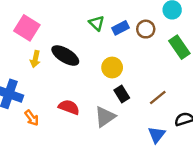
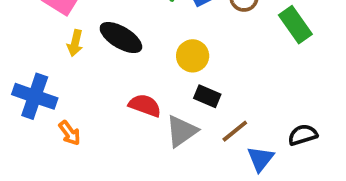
black rectangle: (122, 94) -> (207, 96), turned -35
brown line: (158, 98) -> (235, 131), moved
red semicircle: (69, 107) -> (145, 105), moved

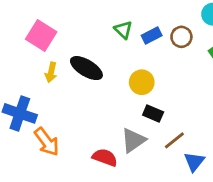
red semicircle: (145, 105) -> (105, 157), moved
orange arrow: (70, 133) -> (47, 142), size x1.5

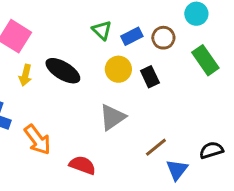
yellow circle: (142, 82) -> (118, 69), moved
black rectangle: (153, 113) -> (150, 77), moved, turned 42
gray triangle: (133, 140) -> (112, 117), moved
orange arrow: (47, 142) -> (37, 140), moved

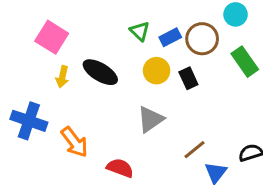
brown circle: (163, 38) -> (202, 39), size x1.4

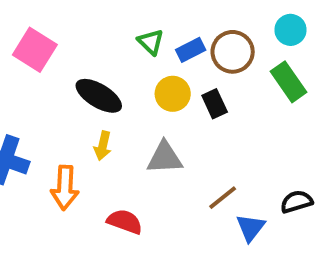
cyan circle: (236, 14) -> (290, 30), moved
yellow arrow: (62, 77) -> (103, 146), moved
gray triangle: (150, 119) -> (165, 158), turned 32
orange arrow: (74, 142) -> (65, 188), turned 40

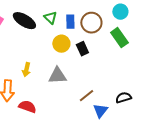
blue rectangle: (191, 50) -> (70, 22), turned -64
black ellipse: (99, 96) -> (24, 21), moved
red semicircle: (125, 222) -> (27, 107), moved

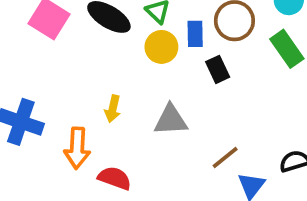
blue rectangle: (70, 22) -> (195, 34), moved
yellow circle: (61, 44) -> (161, 47), moved

